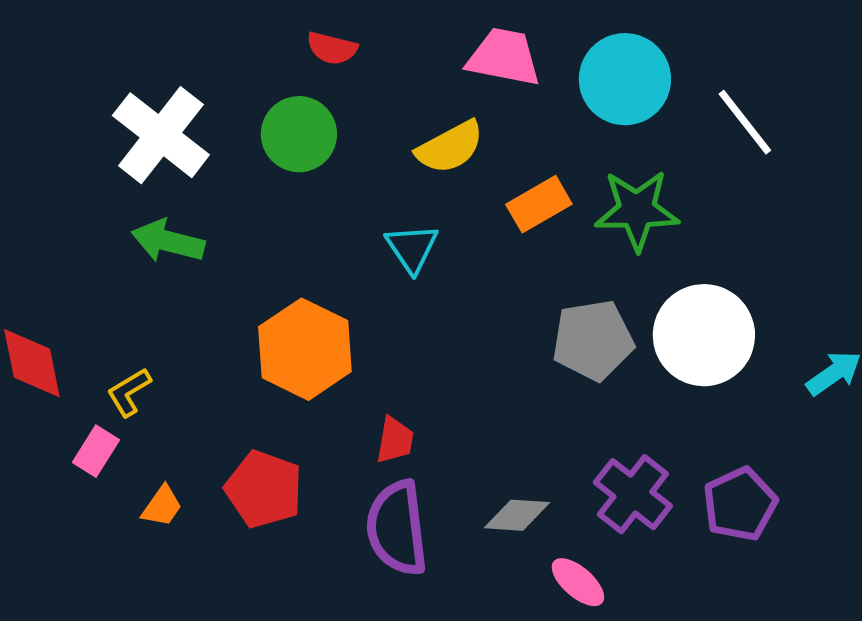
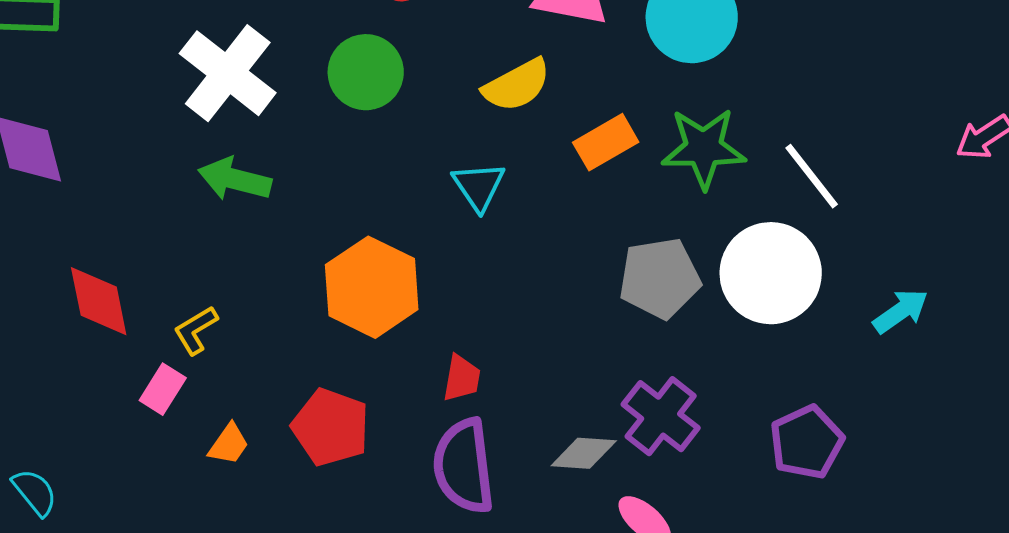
white line: (745, 122) -> (812, 176), moved
purple cross: (633, 494) -> (661, 416), moved

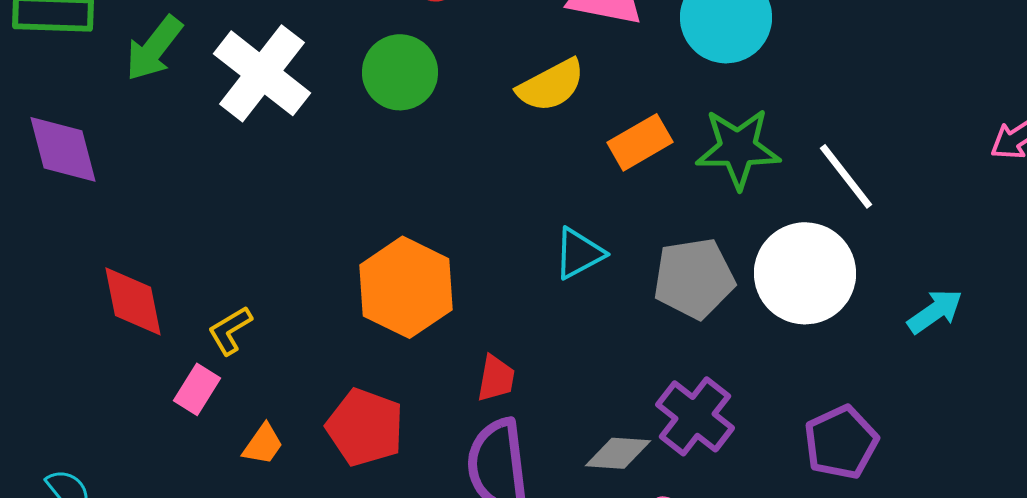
green arrow: (235, 179) -> (154, 48), moved, turned -66
cyan triangle: (479, 186) -> (579, 253), moved, turned 36

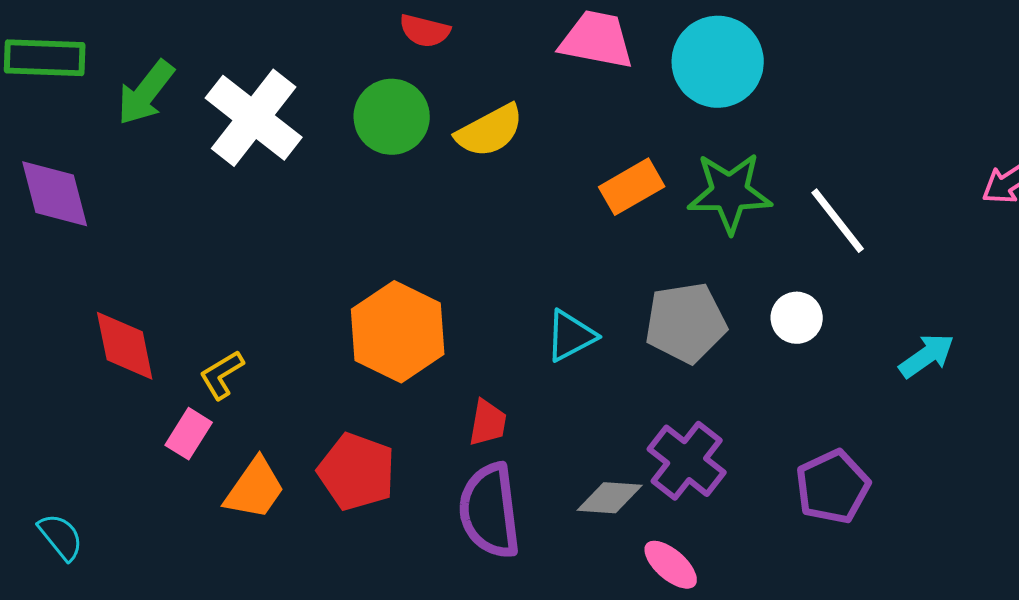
yellow semicircle: (551, 85) -> (490, 131), moved
cyan triangle: (579, 253) -> (571, 336), moved
white circle: (805, 273) -> (797, 318), size x0.5
orange trapezoid: (263, 444) -> (255, 489), size x1.5

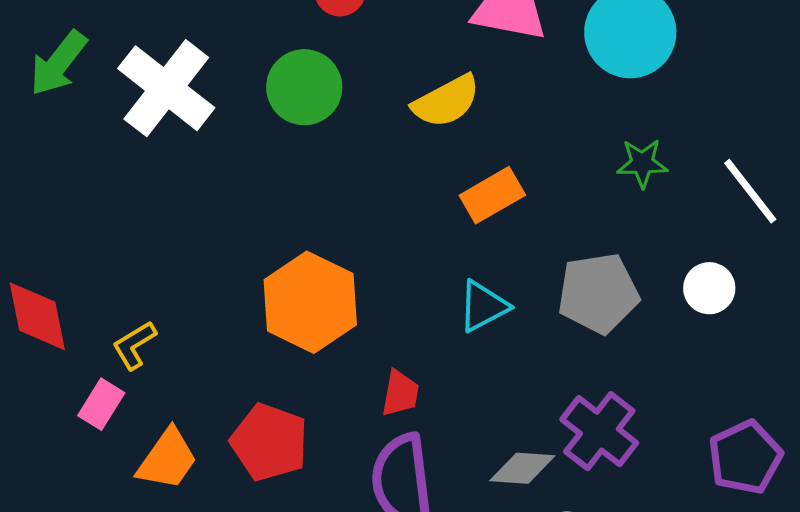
yellow semicircle: (490, 131) -> (446, 101), moved
orange rectangle: (632, 187) -> (492, 195), moved
green star: (730, 193) -> (642, 163), size x0.6

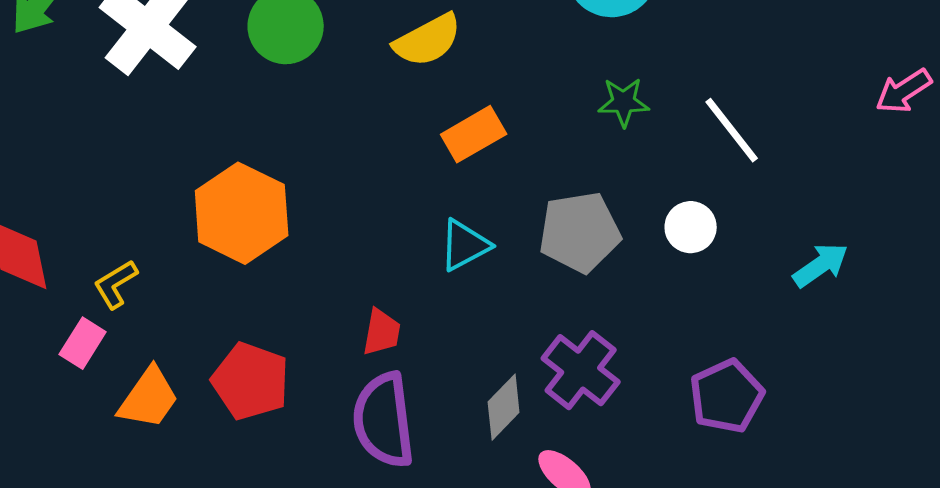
orange hexagon: (310, 302) -> (242, 213), moved
gray diamond: (522, 468) -> (504, 407), turned -50

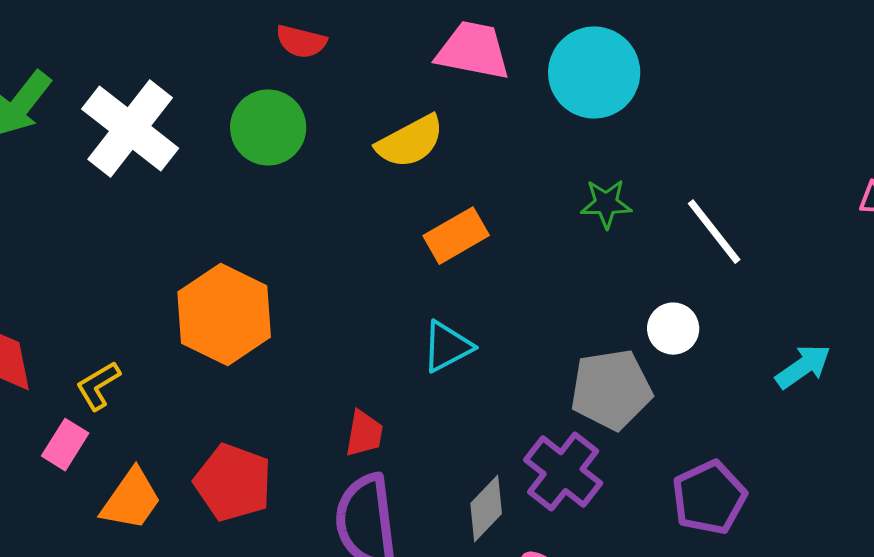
gray pentagon: (580, 232) -> (611, 390), moved

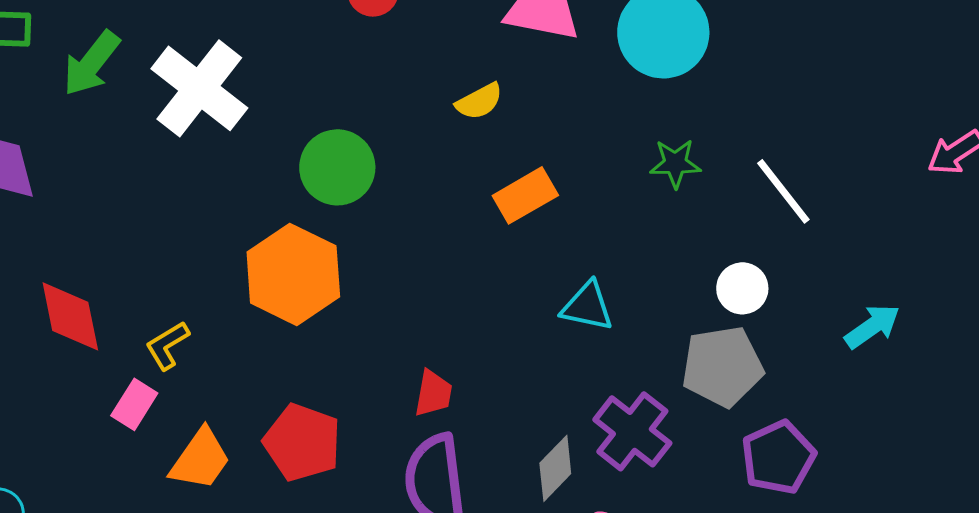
green circle: (268, 128) -> (337, 167), moved
yellow semicircle: (410, 142) -> (479, 101), size x0.7
cyan triangle: (447, 347) -> (587, 306), moved, turned 40
gray pentagon: (611, 390) -> (722, 366), moved

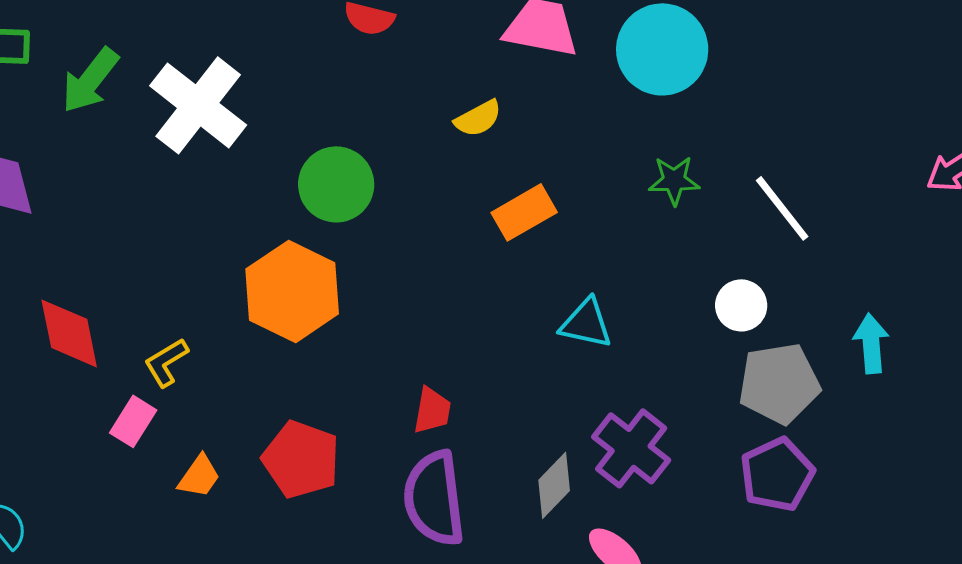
cyan arrow: (872, 326) -> (871, 343), turned -60
gray pentagon: (722, 366) -> (779, 383), moved
orange trapezoid: (200, 459) -> (199, 476), size x0.7

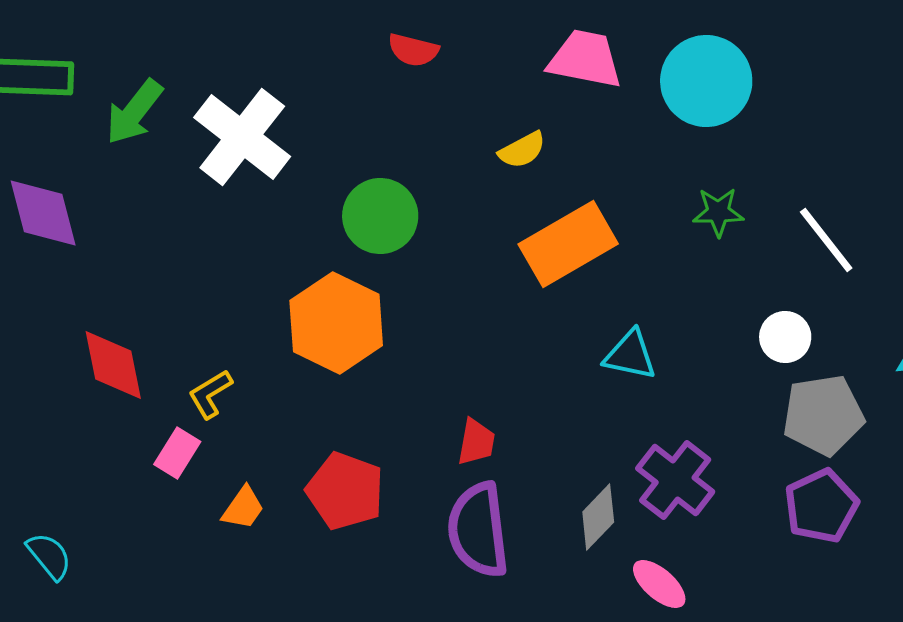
orange rectangle: (524, 212) -> (568, 244), size x1.5

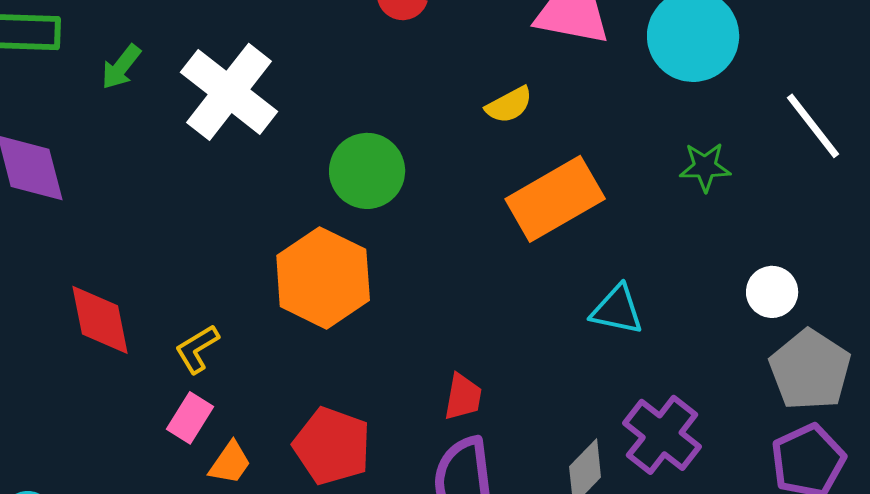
green arrow: (134, 112) -> (121, 67), size x0.7
white line: (826, 240) -> (813, 126), moved
gray pentagon: (823, 415) -> (810, 370), turned -30
pink rectangle: (177, 453) -> (190, 418), moved

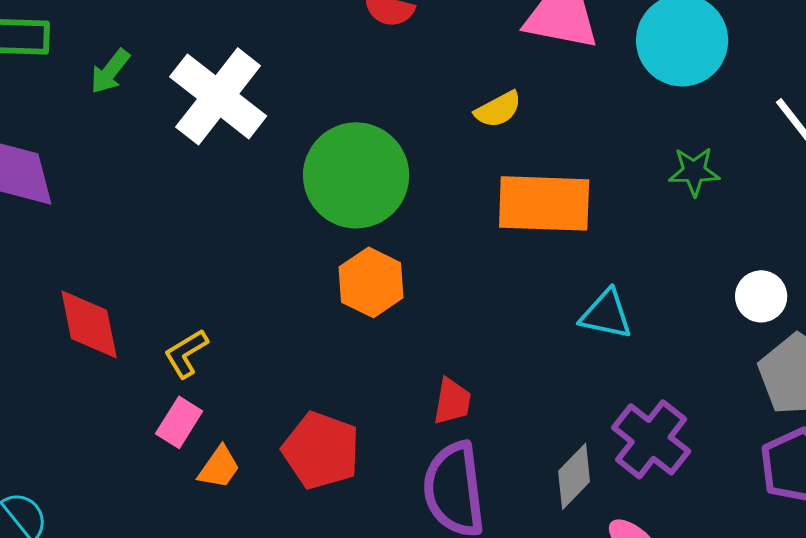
green circle: (367, 171) -> (356, 175), size x1.4
orange rectangle: (555, 199) -> (544, 203), turned 32
orange hexagon: (323, 278) -> (371, 282), moved, size x0.7

